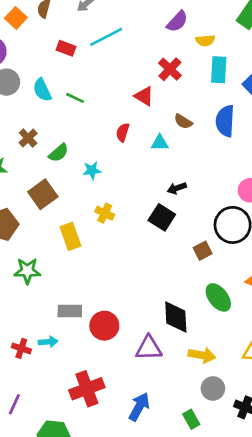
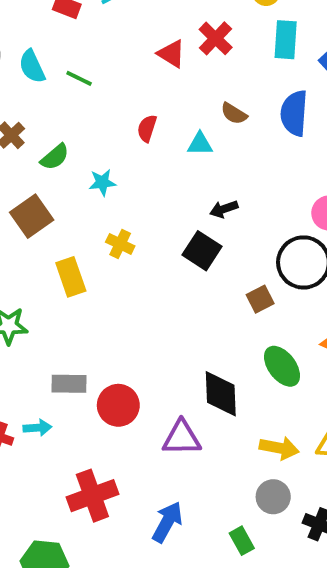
red triangle: (144, 96) -> (171, 54), moved
yellow arrow: (202, 355) -> (279, 448), moved

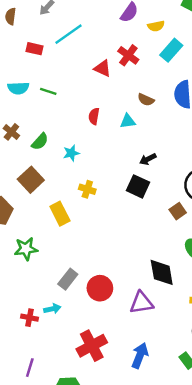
cyan rectangle: (286, 40) -> (171, 50), turned 45
cyan semicircle: (32, 66) -> (18, 88), turned -60
gray rectangle: (69, 384) -> (68, 279), turned -45

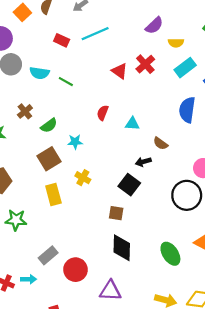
brown semicircle: (146, 100) -> (161, 143), moved
brown square: (31, 180) -> (49, 159), moved
brown square: (178, 211) -> (116, 213), moved, turned 32
black diamond: (162, 272) -> (122, 248), moved

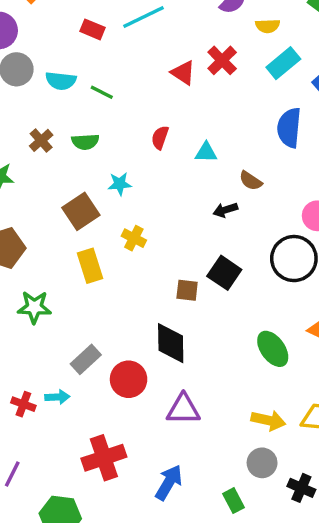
green semicircle: (49, 125) -> (85, 142), moved, turned 35
black square: (129, 185) -> (224, 273), moved
black diamond: (122, 248) -> (171, 343), moved

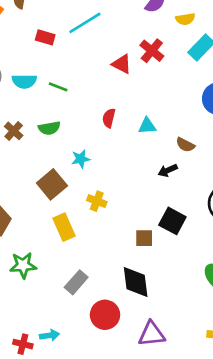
gray rectangle: (86, 359) -> (76, 282), moved

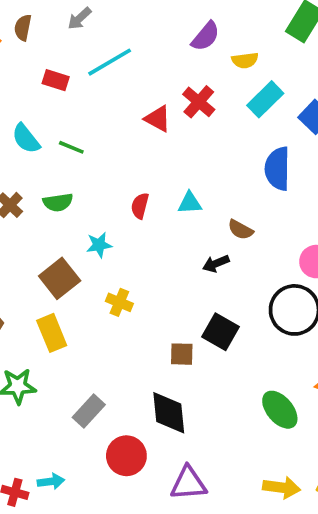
cyan semicircle: (24, 81) -> (26, 139), turned 50
red semicircle: (109, 118) -> (140, 206), moved
yellow rectangle: (64, 227) -> (52, 333), moved

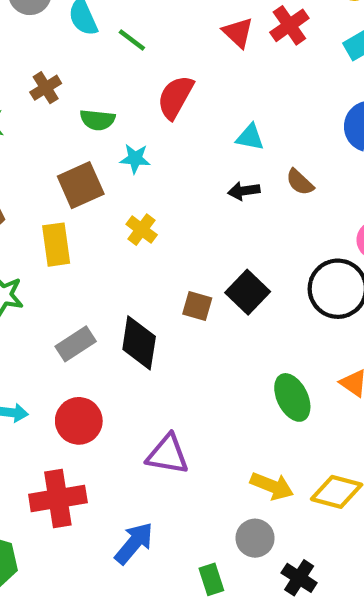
green semicircle: (58, 202) -> (97, 120), moved
red semicircle: (140, 206) -> (175, 97), moved, size x1.5
black arrow: (216, 264) -> (244, 191), moved
black diamond: (169, 413) -> (139, 343), moved
red circle: (126, 456) -> (79, 421), moved

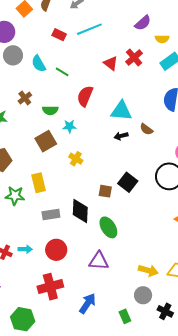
cyan triangle: (250, 137) -> (121, 111), size x1.6
yellow rectangle: (56, 245) -> (39, 183), moved
gray rectangle: (76, 344) -> (51, 214), turned 30
green ellipse: (292, 397) -> (108, 227), moved

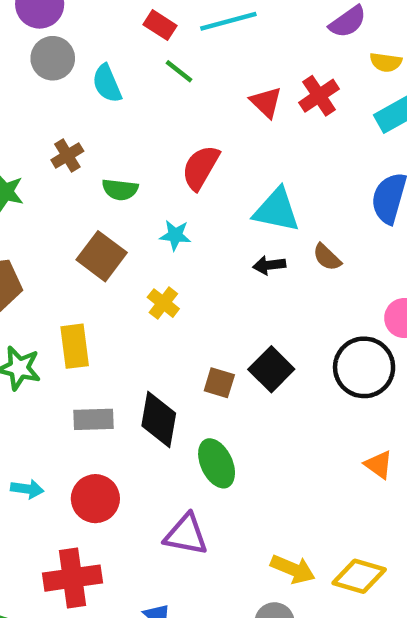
green line: (62, 72) -> (179, 71), moved
cyan star: (69, 126) -> (175, 235), moved
brown square: (46, 141) -> (102, 256), turned -30

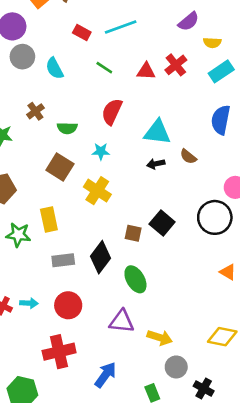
green line: (179, 71) -> (104, 68), moved
red triangle: (266, 102) -> (146, 71), turned -36
yellow cross: (163, 303) -> (97, 191), size x1.5
black diamond: (159, 419) -> (100, 257), turned 32
yellow arrow: (293, 569) -> (160, 338), moved

